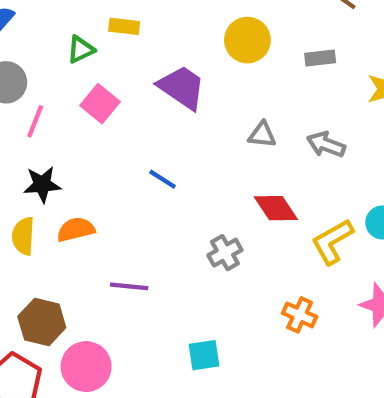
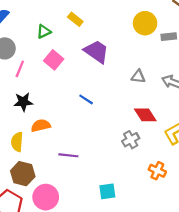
yellow rectangle: (124, 26) -> (75, 19), moved, turned 32
yellow circle: (247, 40) -> (145, 23), moved
yellow semicircle: (23, 236) -> (17, 142), moved
gray cross: (225, 253) -> (131, 140), moved

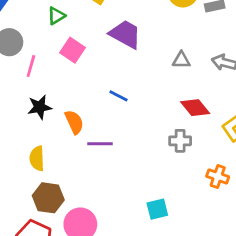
orange semicircle: (41, 125) -> (74, 122), moved, turned 84
gray cross: (131, 140) -> (180, 141), turned 35
purple line: (68, 155) -> (100, 144), moved

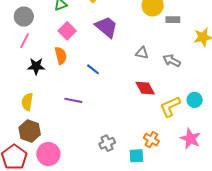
pink line: (31, 66) -> (25, 41), moved
orange semicircle: (74, 122) -> (61, 56), moved
gray cross: (180, 141) -> (107, 143), moved, turned -35
cyan square: (157, 209) -> (136, 156), moved

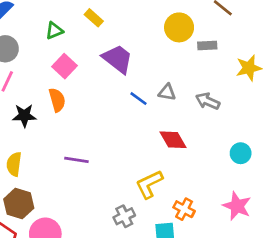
blue line: (93, 69) -> (139, 99), moved
yellow L-shape: (170, 107) -> (149, 184), moved

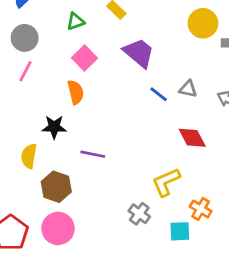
black star: (24, 116) -> (54, 127), moved
brown hexagon: (19, 204) -> (56, 187), moved
gray cross: (124, 216) -> (139, 214), turned -30

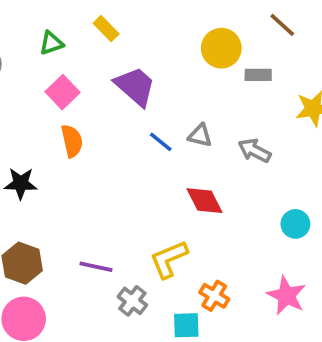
orange semicircle: (76, 92) -> (72, 141), moved
purple line: (93, 154) -> (96, 267), moved

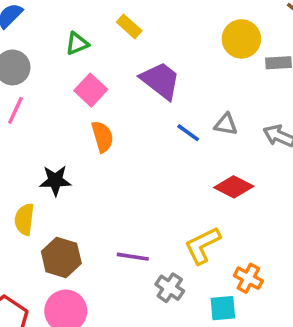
red diamond: (205, 201) -> (234, 187), turned -33

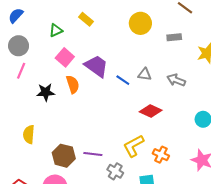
yellow circle: (241, 39) -> (140, 23), moved
purple trapezoid: (160, 80) -> (96, 66), moved
black star: (55, 181) -> (46, 92), moved
brown hexagon: (61, 257) -> (64, 156), moved
orange cross: (248, 278) -> (161, 155), moved

